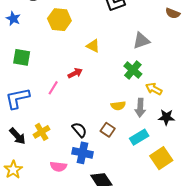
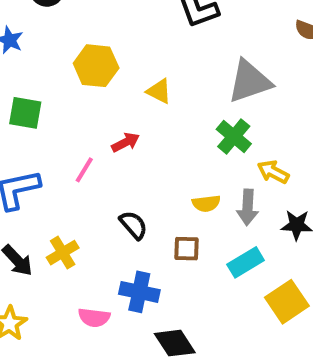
yellow hexagon: (59, 20) -> (96, 66), moved
gray triangle: (141, 41) -> (250, 81), size x1.4
black semicircle: (79, 130) -> (133, 225), moved
brown square: (108, 130) -> (187, 249), turned -32

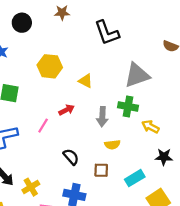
green cross: (234, 136) -> (128, 107), turned -30
gray arrow: (248, 207) -> (102, 117), moved
yellow cross: (63, 253) -> (31, 187), moved

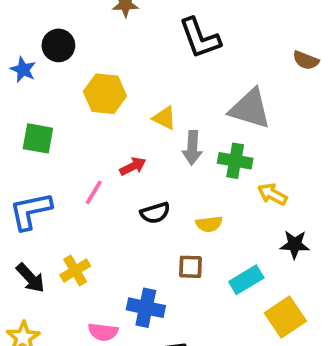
black circle: (22, 23) -> (58, 45), moved
gray triangle: (137, 75) -> (250, 109), turned 36
gray arrow: (102, 117) -> (192, 148), moved
black semicircle: (71, 157) -> (155, 213), moved, turned 114
yellow cross: (31, 187) -> (75, 271), moved

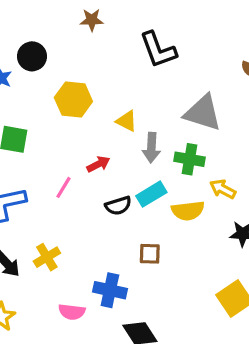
yellow semicircle: (209, 224) -> (188, 211), moved, size x1.4
cyan rectangle: (246, 280) -> (151, 194), moved

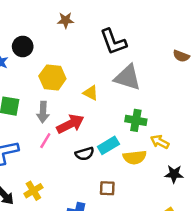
gray triangle: (203, 113) -> (128, 77), moved
gray arrow: (151, 148) -> (43, 112), moved
red arrow: (98, 164) -> (70, 124), size x1.6

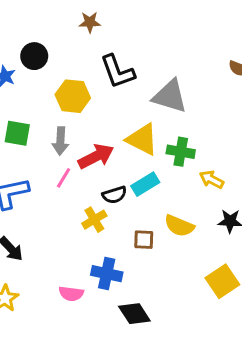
black L-shape: (113, 42) -> (117, 72), moved
yellow triangle: (91, 93) -> (142, 139), moved, size x1.6
yellow semicircle: (135, 157) -> (179, 226), moved, turned 30
yellow cross: (33, 191) -> (94, 220), moved

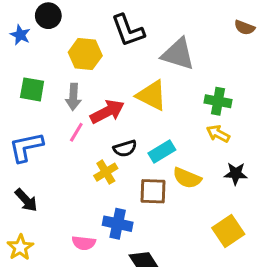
green cross: (181, 152) -> (218, 101), moved
cyan rectangle: (145, 184) -> (162, 151), moved
brown square: (144, 240) -> (153, 191), size x1.4

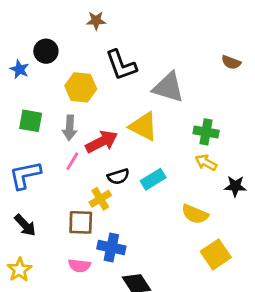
black star: (236, 174) -> (235, 186), moved
yellow semicircle: (187, 178) -> (195, 214), moved
brown square: (153, 191) -> (81, 222), moved

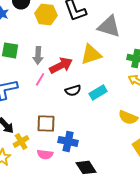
yellow hexagon: (81, 87) -> (46, 14), moved
yellow triangle: (143, 126) -> (91, 54), turned -45
yellow cross: (100, 199) -> (21, 141), moved

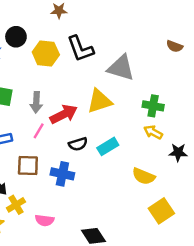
brown square: (46, 123) -> (28, 166), moved
blue cross: (68, 141) -> (62, 174), moved

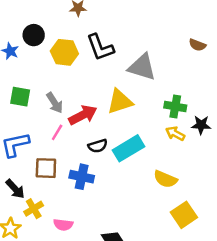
gray arrow: (36, 102) -> (55, 103), turned -36
cyan rectangle: (108, 146) -> (128, 148), size x1.4
black star: (178, 152) -> (201, 125), moved

